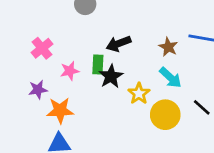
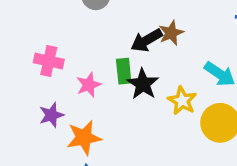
brown star: (168, 47) -> (171, 33), moved, turned 30
pink cross: (42, 48) -> (49, 61), turned -30

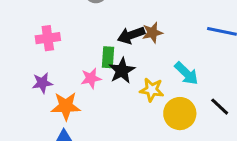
pink cross: (49, 61) -> (48, 38), turned -30
pink star: (89, 85) -> (91, 78), moved
yellow star: (182, 101) -> (152, 90), turned -30

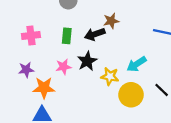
brown star: (152, 33) -> (111, 21), moved
green rectangle: (108, 57) -> (67, 36), moved
cyan arrow: (186, 73) -> (137, 64), turned 102

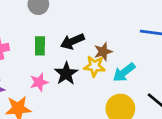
brown star: (111, 21) -> (103, 52), moved
yellow star: (110, 76) -> (95, 66), moved

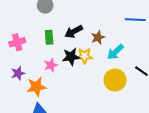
yellow star: (95, 66) -> (84, 56), moved
black star: (66, 74) -> (71, 57), turned 30

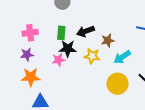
black star: (71, 57) -> (68, 49), moved
purple star: (18, 73) -> (27, 55), moved
orange star: (36, 87) -> (31, 77), moved

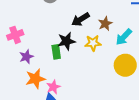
pink cross: (30, 33) -> (15, 35), moved
green rectangle: (61, 33) -> (56, 52), moved
pink star: (59, 60) -> (53, 87), moved

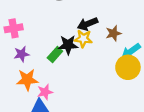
yellow star: (93, 43) -> (83, 39), moved
green rectangle: (56, 52) -> (55, 55), turned 40
yellow circle: (125, 65) -> (128, 67), moved

